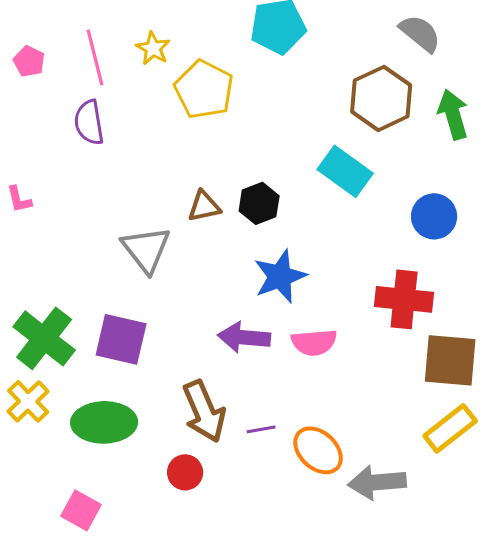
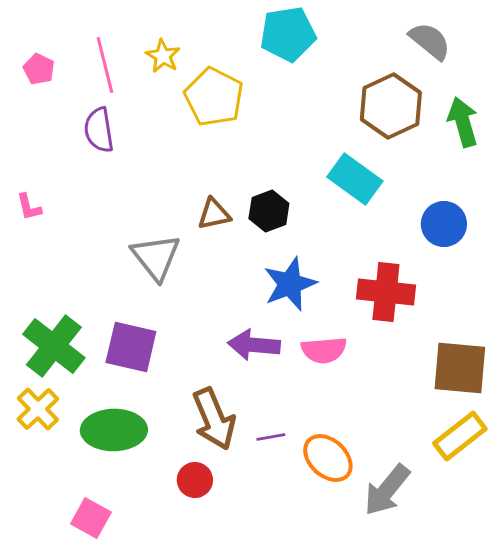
red cross: (404, 299) -> (386, 292), moved
gray arrow: (377, 482) -> (387, 490), turned -46

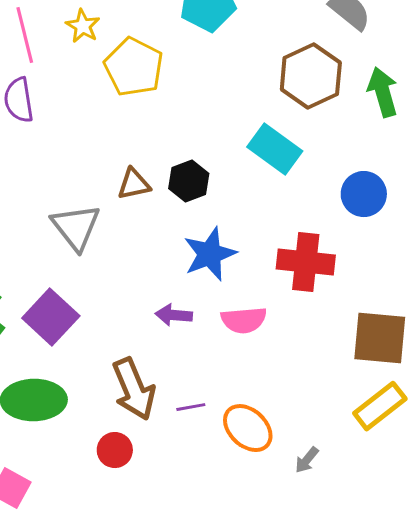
purple arrow: (254, 345) -> (174, 315), size x0.7
purple square: (131, 347) -> (51, 317), turned 30
gray arrow: (387, 490) -> (307, 460), size x0.5

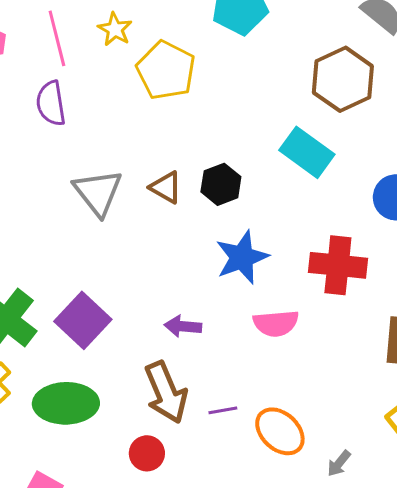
brown triangle: (134, 184) -> (166, 187), turned 42
gray triangle: (76, 227) -> (98, 192), moved
purple arrow: (174, 315) -> (183, 326), moved

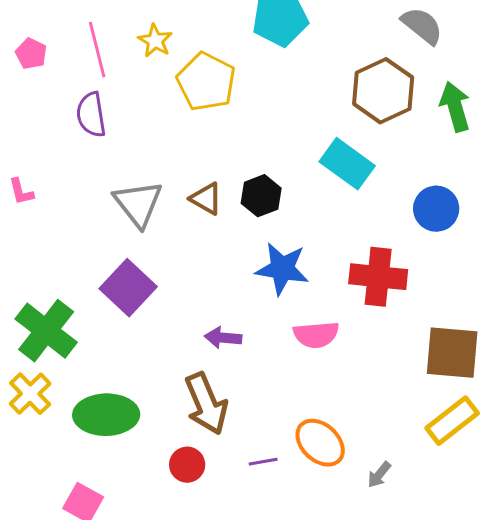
blue star: (242, 257) -> (282, 269), turned 30
purple square: (83, 320) -> (128, 288), moved
purple line: (223, 410) -> (263, 462), moved

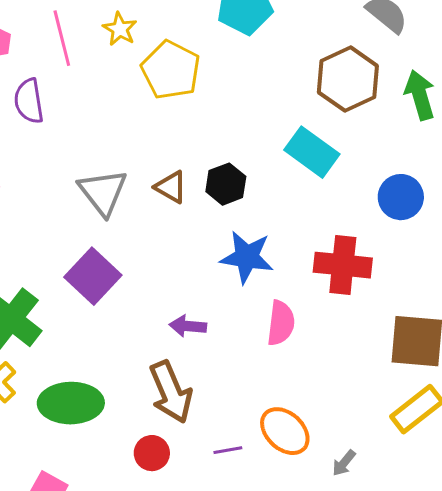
purple semicircle: (91, 115) -> (29, 101), moved
pink semicircle: (316, 335) -> (281, 323), turned -78

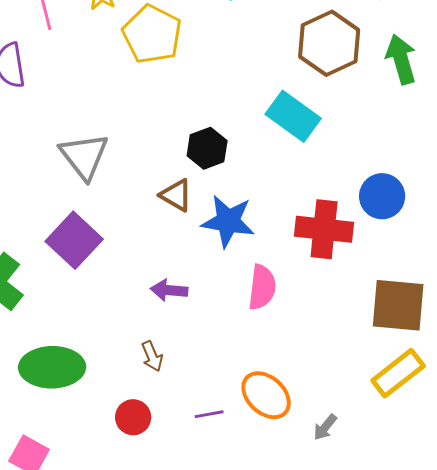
brown triangle: (171, 187) -> (176, 195), moved
blue circle: (401, 197) -> (382, 196), moved
brown arrow: (171, 392) -> (152, 356), size x0.5

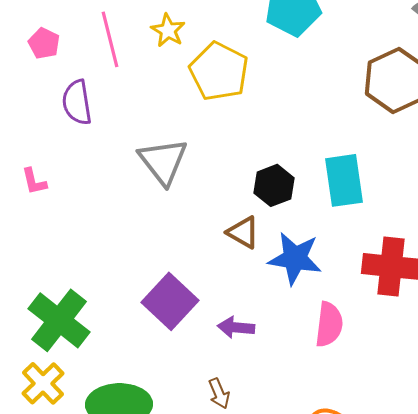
cyan rectangle: (293, 116) -> (344, 180), moved, turned 46
gray triangle: (84, 156) -> (163, 161), moved
purple square: (74, 240) -> (170, 301), moved

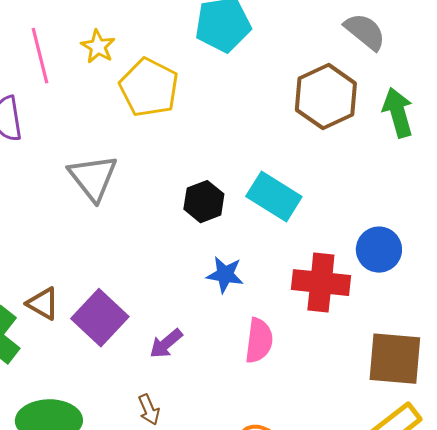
cyan rectangle: (344, 180) -> (274, 197), turned -50
brown triangle: (243, 232) -> (43, 304), moved
blue star: (295, 258) -> (225, 275), size x0.7
purple arrow: (236, 327) -> (166, 344), turned -45

